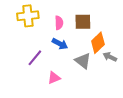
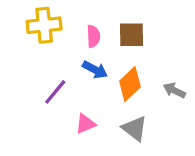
orange diamond: (98, 43) -> (130, 84), moved
gray triangle: (83, 61) -> (135, 128), moved

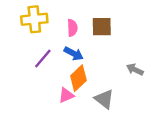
orange diamond: (130, 84) -> (78, 78), moved
purple line: (55, 92) -> (43, 59), moved

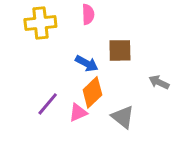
brown square: (102, 27) -> (120, 50), moved
pink semicircle: (72, 28) -> (88, 14), moved
purple line: (43, 59) -> (48, 104), moved

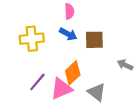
yellow cross: (40, 23) -> (32, 39), moved
blue arrow: (87, 63) -> (68, 34), moved
pink triangle: (78, 113) -> (61, 89), size x1.5

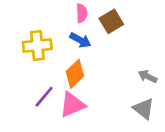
brown square: (94, 40) -> (111, 21), moved, turned -30
orange diamond: (73, 73) -> (75, 74), moved
gray triangle: (97, 92) -> (144, 109), moved

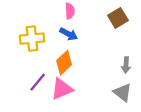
brown square: (111, 21) -> (118, 18), moved
gray arrow: (148, 76) -> (126, 65), turned -112

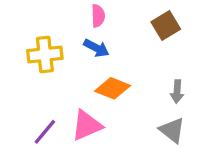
orange diamond: (64, 63) -> (113, 88), moved, turned 65
purple line: (38, 82) -> (45, 132), moved

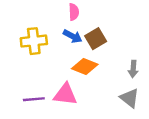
brown square: (166, 25) -> (96, 39), moved
pink triangle: (87, 125) -> (65, 94), turned 30
purple line: (45, 132) -> (34, 99), turned 45

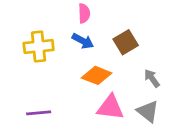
brown square: (96, 39) -> (126, 42), moved
gray arrow: (133, 69) -> (152, 78), turned 140
pink triangle: (65, 94) -> (110, 107), moved

